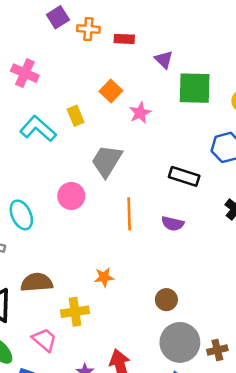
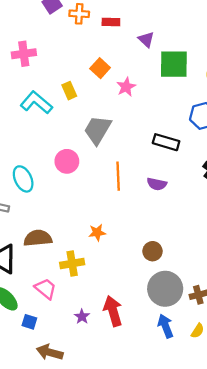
pink cross: (25, 73) -> (24, 54), turned -30

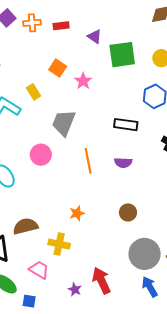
brown circle: (153, 251) -> (128, 212), moved
yellow cross: (72, 263) -> (59, 244), turned 30

